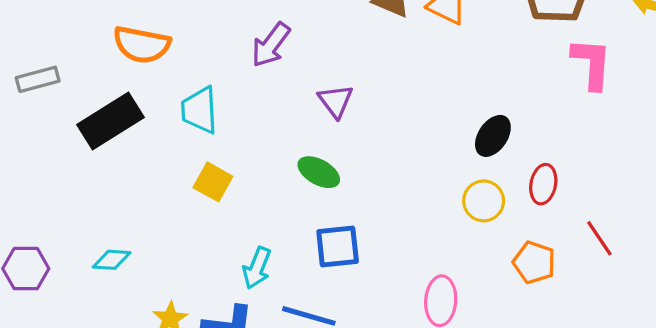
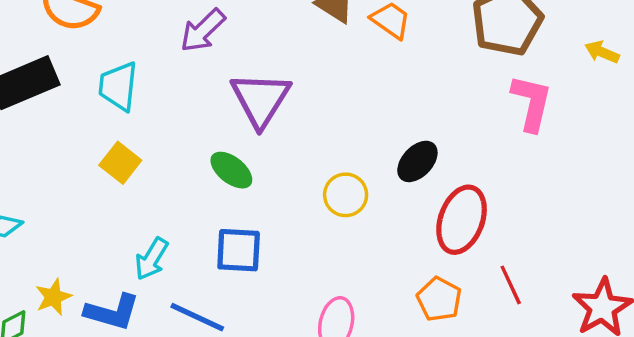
purple triangle: (336, 101) -> (261, 99), size x1.6
red ellipse: (543, 184) -> (462, 220), size x1.6
yellow circle: (484, 201) -> (346, 195), moved

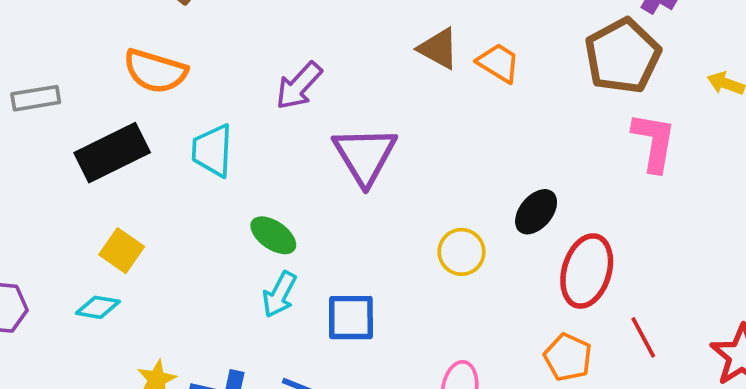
yellow square: (120, 163) -> (122, 251), moved
green ellipse: (231, 170) -> (273, 235), moved
cyan arrow: (151, 259) -> (279, 294), moved

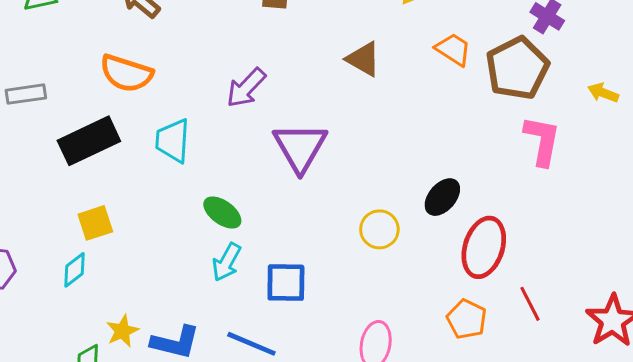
orange trapezoid: (498, 63) -> (453, 49), moved
yellow square: (122, 251) -> (95, 223), turned 36
cyan diamond: (98, 307) -> (75, 270), turned -48

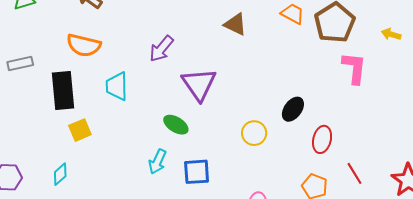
black rectangle: (89, 141) -> (63, 91), turned -66
green ellipse: (222, 213) -> (176, 125), moved
yellow square: (95, 223) -> (80, 130), moved
red ellipse: (484, 247) -> (322, 139), size x0.7

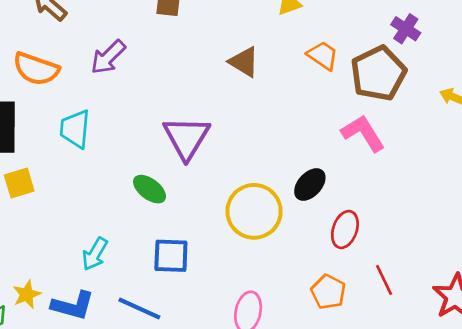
purple arrow: (161, 49) -> (108, 57), moved
pink L-shape: (354, 68) -> (363, 133), moved, turned -44
yellow circle: (254, 133) -> (254, 211), size x1.6
cyan arrow: (157, 162) -> (95, 254), moved

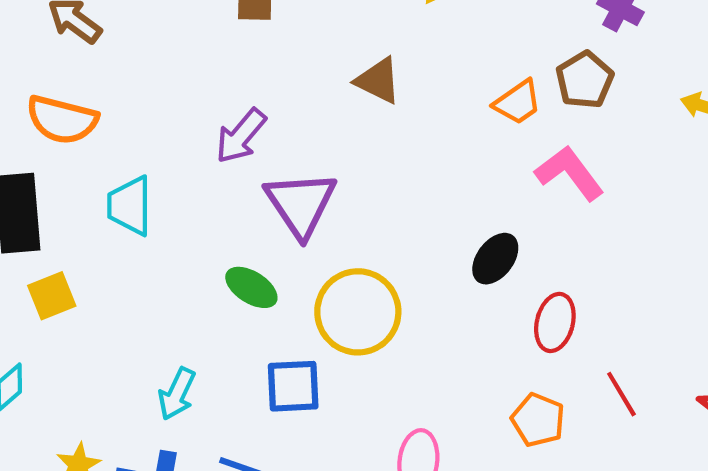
orange trapezoid: (323, 55) -> (518, 102), moved, turned 116
purple arrow: (108, 57) -> (241, 136), moved
brown pentagon: (378, 73) -> (585, 80), size x0.7
yellow circle: (254, 211) -> (358, 312), moved

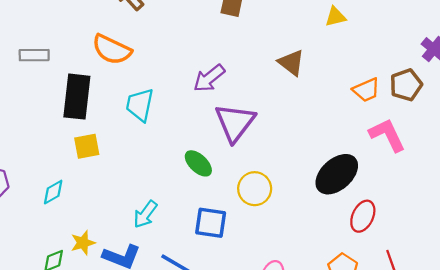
black ellipse: (495, 259) -> (337, 174), size x1.5
yellow circle: (358, 312) -> (255, 189), size x0.7

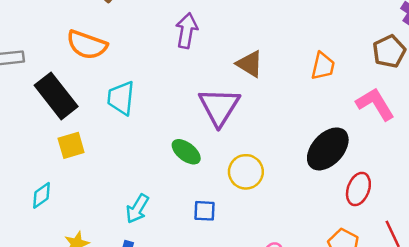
brown triangle: (291, 63) -> (250, 64), moved
purple arrow: (209, 78) -> (187, 31), moved, turned 144
orange trapezoid: (366, 90) -> (323, 66), moved, turned -48
black rectangle: (77, 97) -> (56, 96), turned -39
blue square: (211, 223) -> (205, 211), size x0.7

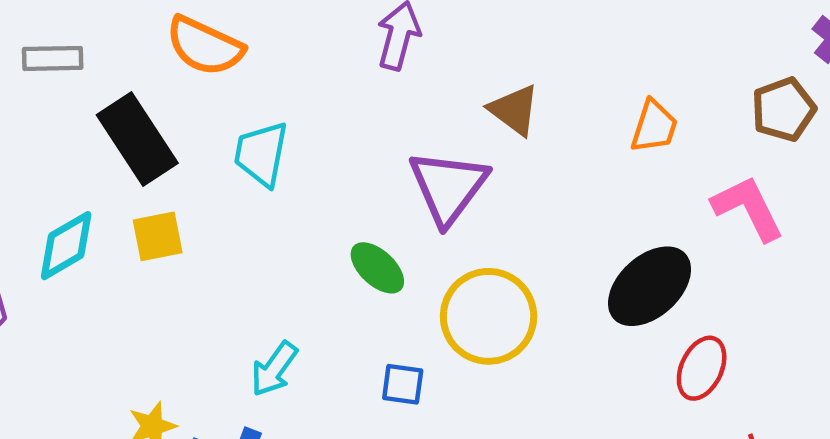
yellow circle: (246, 172) -> (489, 316), size x1.4
cyan diamond: (42, 195) -> (66, 246), moved, size x1.4

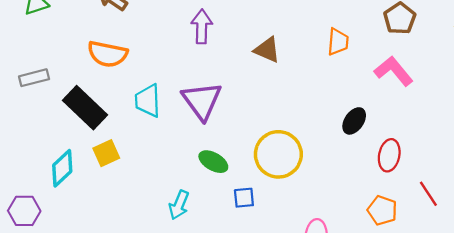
purple triangle: (448, 187) -> (202, 101), moved
green ellipse: (377, 268) -> (213, 162), moved
black ellipse: (650, 286) -> (354, 121), size x0.6

